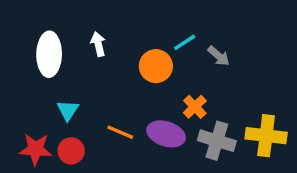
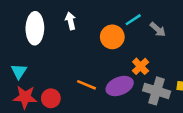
cyan triangle: (68, 110) -> (19, 71), moved
purple ellipse: (166, 134) -> (120, 86), turned -40

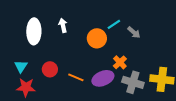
red circle: (51, 98) -> (50, 69), moved

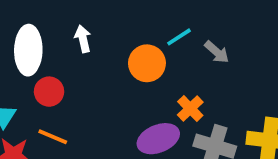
red circle: (50, 69) -> (49, 92), moved
orange line: (76, 77) -> (53, 137), moved

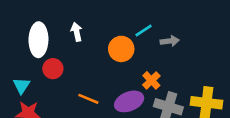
gray arrow: (217, 52) -> (170, 41), turned -48
orange line: (53, 137) -> (88, 99), moved

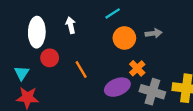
cyan line: (144, 31) -> (113, 13), moved
orange circle: (121, 49) -> (124, 38), moved
orange line: (88, 99) -> (81, 70), moved, turned 36

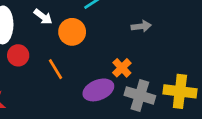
white arrow: (71, 25) -> (43, 17), turned 140
orange circle: (124, 38) -> (72, 32), moved

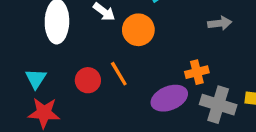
red circle: (18, 55) -> (88, 80), moved
orange cross: (122, 68) -> (197, 72), turned 30

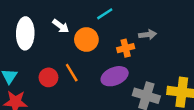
orange cross: (197, 72) -> (126, 48), moved
purple ellipse: (169, 98) -> (115, 76), moved

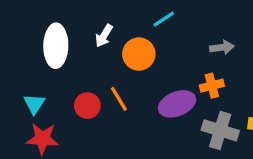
white arrow: (61, 26) -> (104, 36), turned 84
orange cross: (126, 48) -> (212, 86), moved

